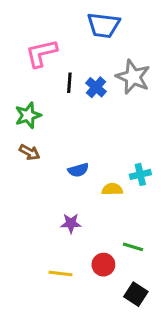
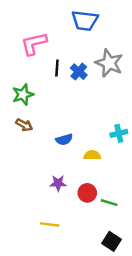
cyan cross: (140, 174) -> (119, 133), moved
red circle: (103, 265) -> (87, 193), moved

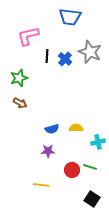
cyan cross: (119, 133) -> (98, 142), moved
blue semicircle: (64, 139) -> (52, 129), moved
red circle: (87, 193) -> (72, 170), moved

